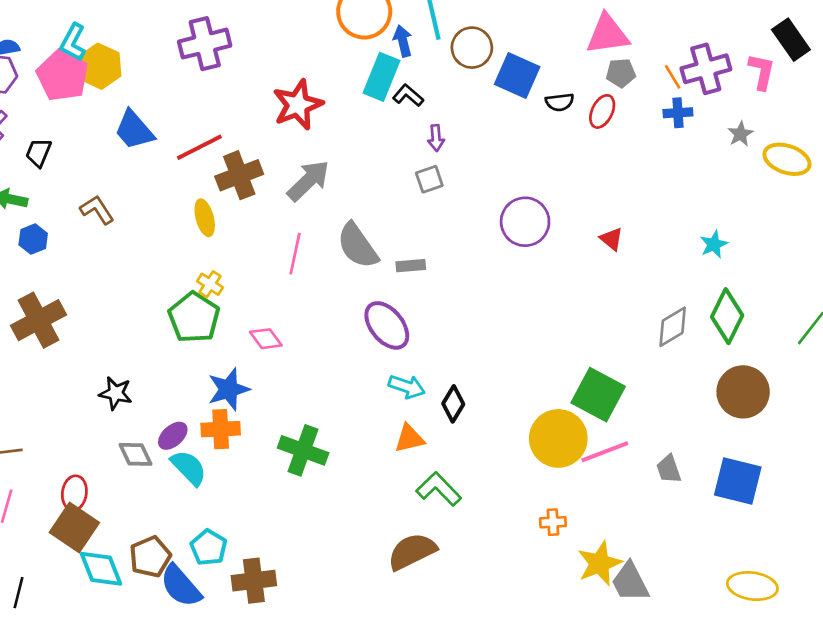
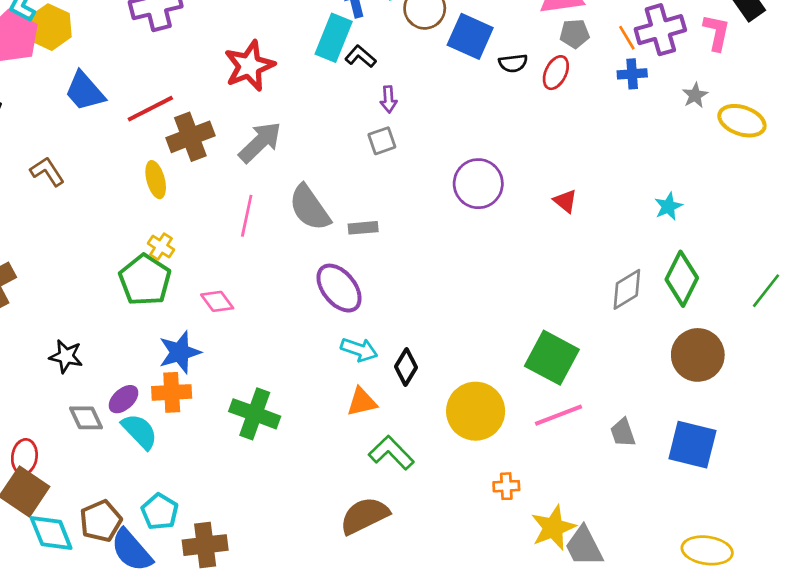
yellow circle: (558, 438) -> (476, 411), moved

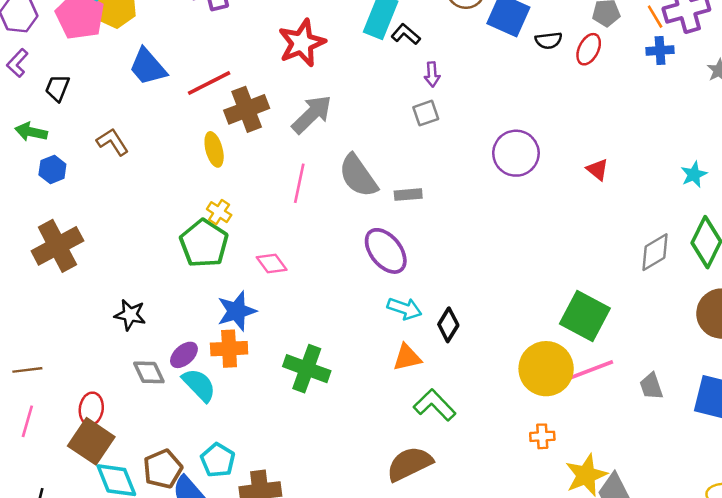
yellow circle: (476, 411) -> (546, 369), moved

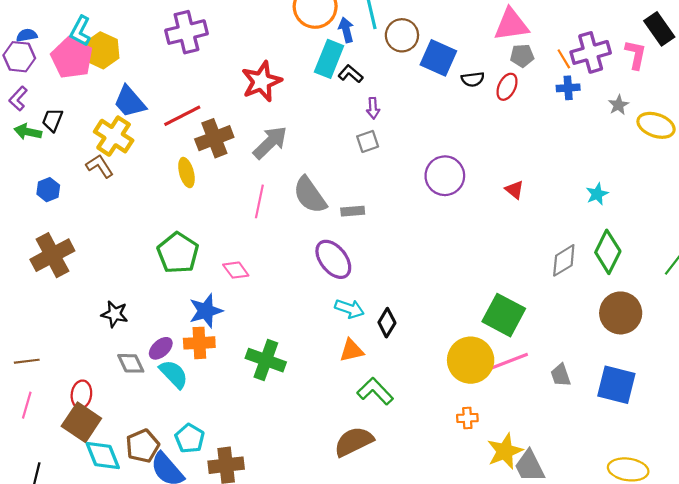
green arrow: (31, 132) -> (28, 132), moved
yellow cross: (219, 212) -> (114, 136), moved, size x1.8

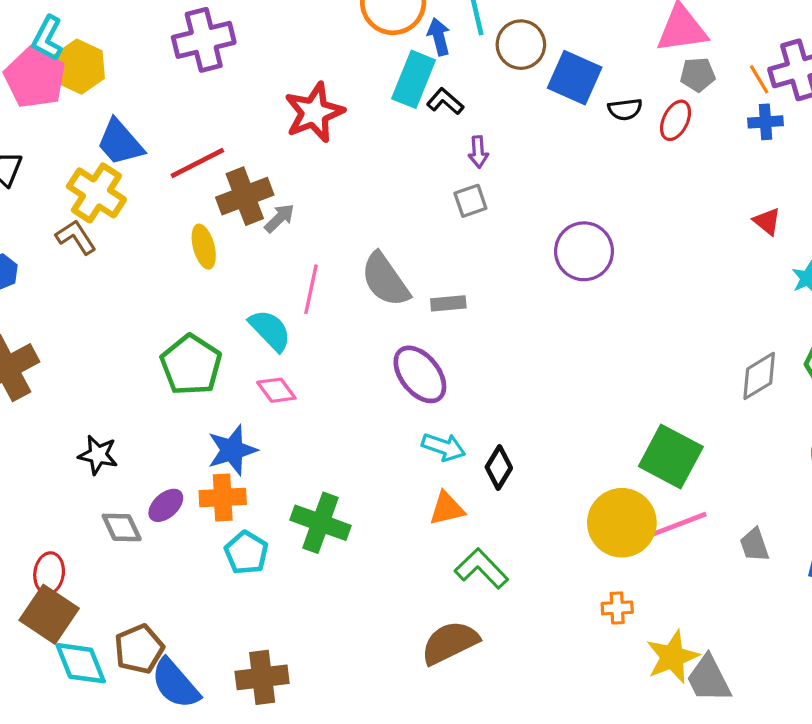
gray arrow: (270, 142) -> (279, 218), moved, size x0.6
red triangle: (515, 190) -> (767, 221), moved
cyan semicircle: (174, 374) -> (270, 330), moved
cyan pentagon: (190, 438) -> (246, 553), moved

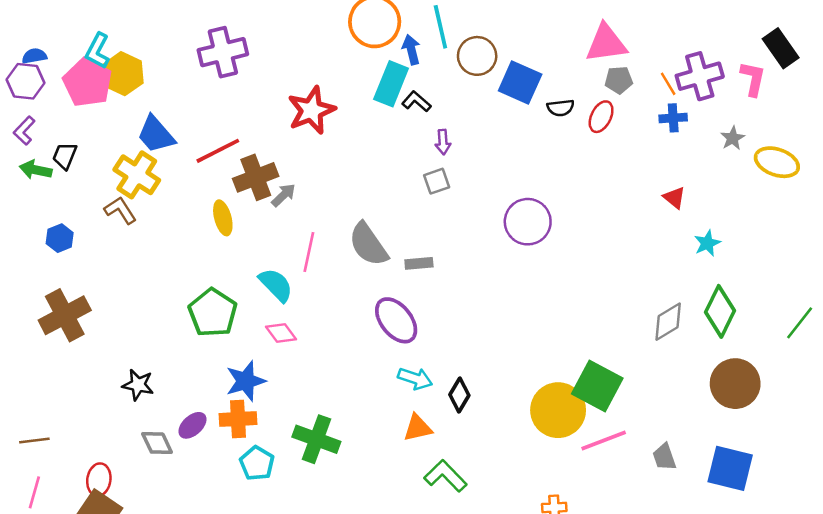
yellow circle: (622, 523) -> (558, 410), moved

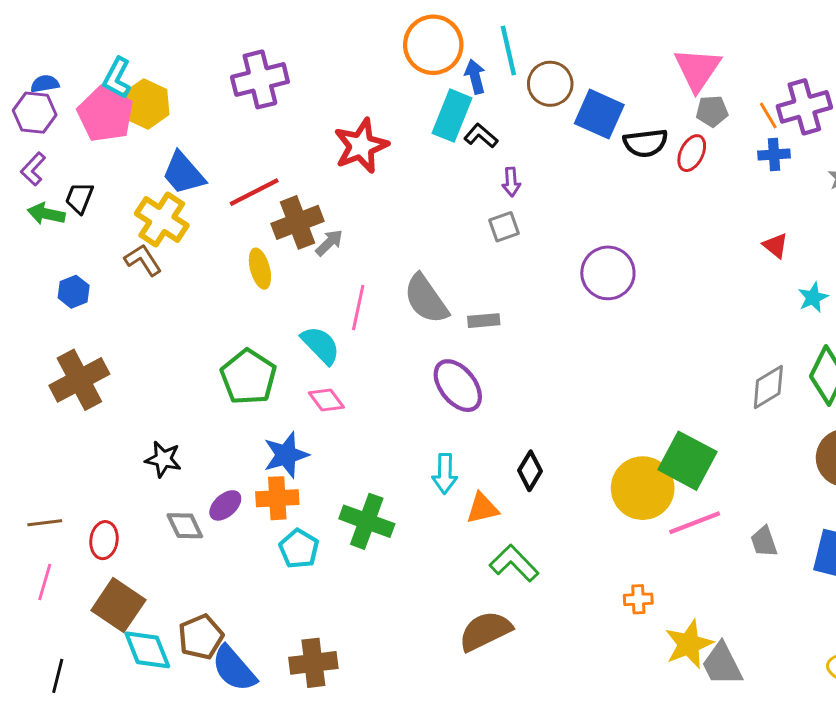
pink triangle: (606, 43) -> (698, 69), turned -48
black semicircle: (561, 108) -> (646, 143), size x1.4
cyan arrow: (415, 379) -> (445, 474), moved, turned 72
red ellipse: (99, 480) -> (104, 540), moved

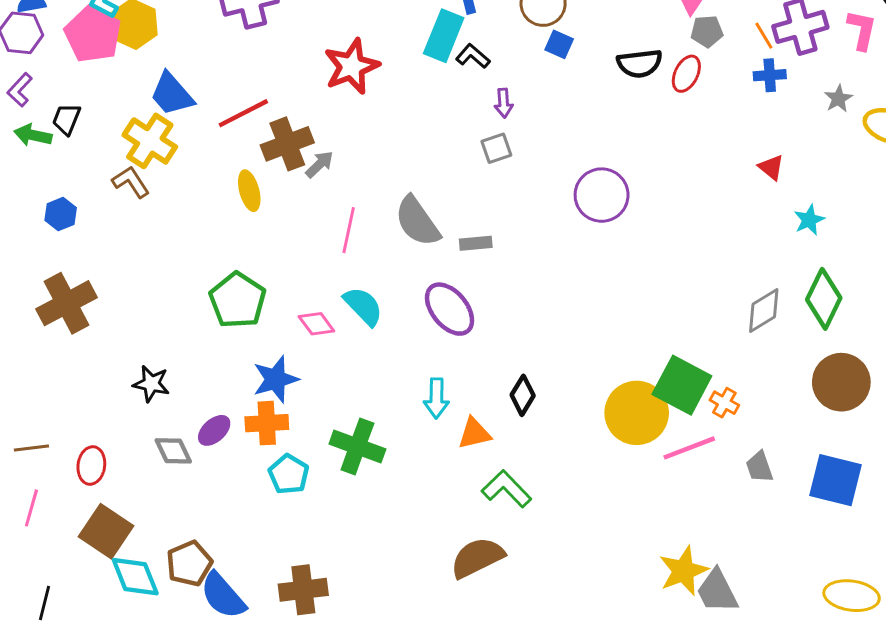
blue square: (599, 114) -> (559, 44), moved, size x0.6
cyan semicircle: (321, 345) -> (363, 306), moved
orange cross: (638, 599) -> (724, 403), moved, turned 32

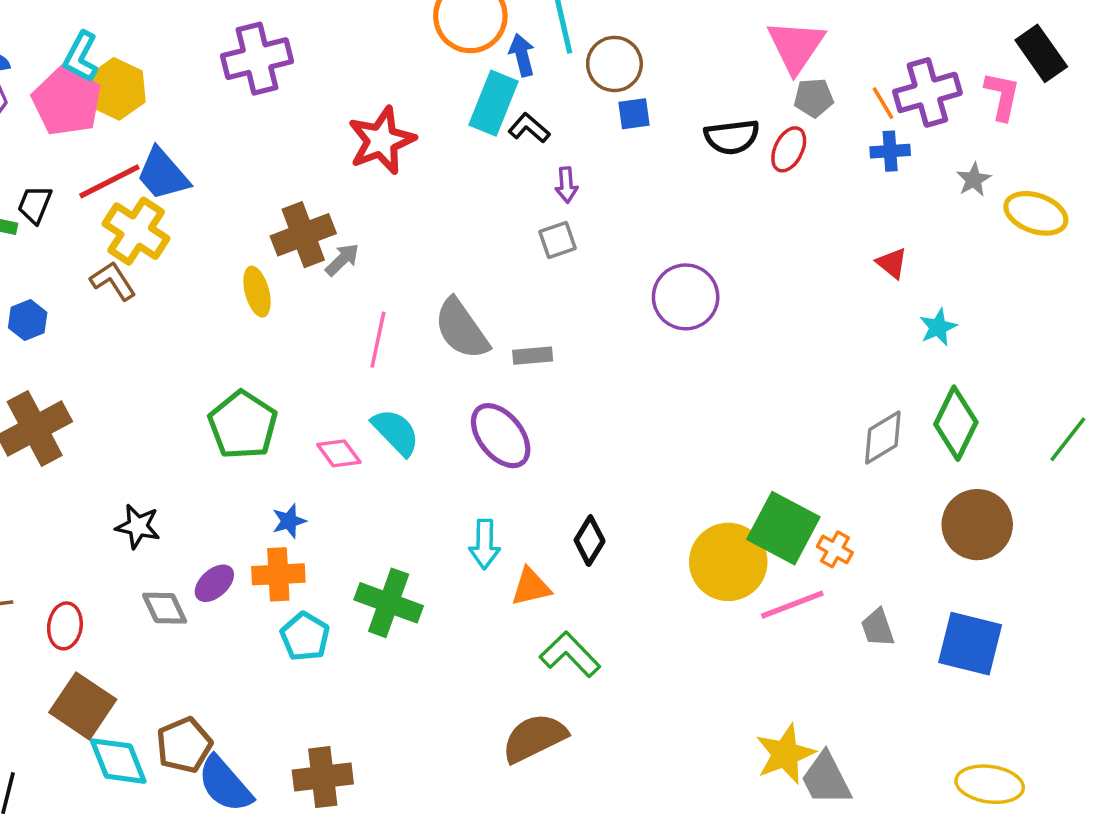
blue square: (559, 44) -> (634, 114), turned -32
red line: (243, 113) -> (109, 181), moved
blue star: (276, 379) -> (289, 521), size x0.6

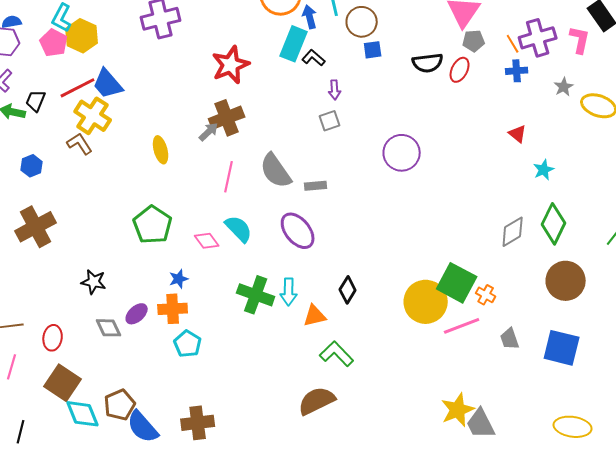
pink pentagon: (67, 101) -> (54, 43), size x0.7
brown cross: (303, 235) -> (227, 118), moved
green cross: (389, 603) -> (256, 295), moved

